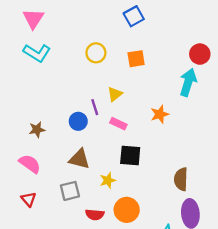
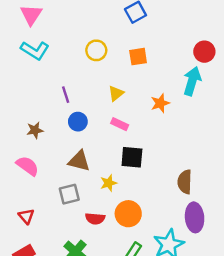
purple line: (95, 107) -> (66, 95), moved
orange star: (160, 114) -> (160, 103), moved
red triangle: (29, 199) -> (26, 216), moved

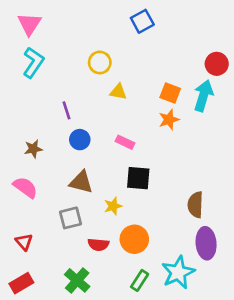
cyan L-shape: (35, 50) -> (33, 62), turned -88
orange square: (138, 57) -> (170, 93), moved, turned 30
yellow triangle: (116, 93) -> (118, 92), moved, turned 49

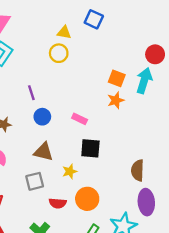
blue square: (142, 21) -> (94, 19), turned -36
yellow triangle: (118, 92) -> (64, 32), moved

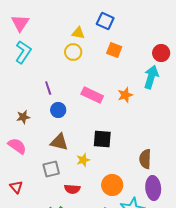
orange square: (117, 78) -> (114, 50), moved
pink rectangle: (80, 119) -> (92, 95), moved, size x1.5
orange circle: (87, 199) -> (112, 185), moved

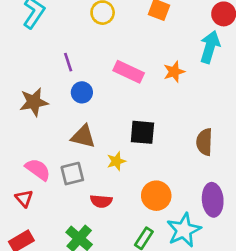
brown star: (23, 117) -> (34, 102), size x1.5
pink semicircle: (17, 146) -> (38, 169), moved
brown semicircle: (145, 159) -> (204, 142), moved

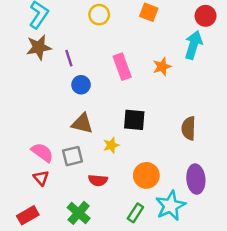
pink rectangle: (129, 72) -> (122, 67), turned 45
brown star: (34, 102) -> (39, 47), moved
red triangle: (24, 198) -> (41, 178), moved

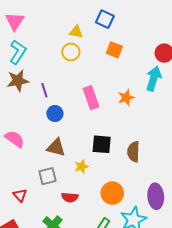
brown semicircle: (189, 128) -> (133, 152), moved
pink semicircle: (42, 152) -> (15, 139), moved

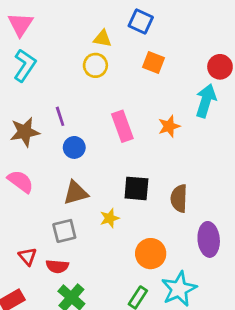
brown star: (18, 81) -> (25, 132), moved
brown triangle: (56, 147) -> (76, 193), turned -30
purple ellipse: (156, 196) -> (209, 239), moved
red semicircle: (70, 197) -> (57, 266), moved

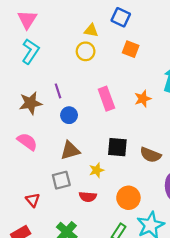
brown semicircle: (179, 198) -> (150, 155), turned -70
red semicircle: (57, 266) -> (88, 197), moved

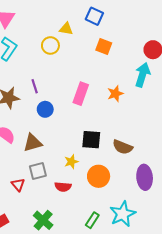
yellow circle: (86, 51) -> (50, 45), moved
pink rectangle: (106, 99) -> (81, 94), turned 40
brown triangle: (70, 150) -> (33, 143), moved
orange circle: (128, 198) -> (99, 176), moved
red triangle: (33, 200) -> (18, 185), moved

